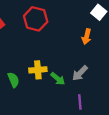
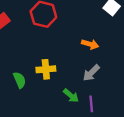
orange arrow: (87, 37) -> (90, 44), moved, turned -88
green arrow: (58, 79) -> (71, 96), moved

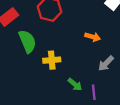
gray arrow: (91, 73) -> (106, 63), moved
green semicircle: (20, 80) -> (27, 41), moved, size x1.5

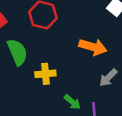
orange arrow: (93, 37) -> (93, 47), size x1.5

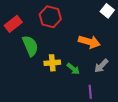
green arrow: (72, 102) -> (73, 69), moved

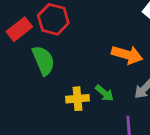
red hexagon: (50, 17) -> (53, 19), moved
yellow cross: (52, 63) -> (77, 99), moved

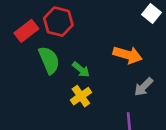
green arrow: (104, 93) -> (81, 70), moved
yellow cross: (77, 99) -> (81, 96), turned -30

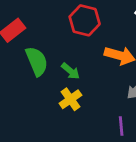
red hexagon: (58, 22) -> (85, 20), moved

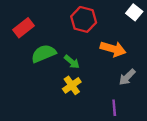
green semicircle: (37, 61) -> (44, 54), turned -90

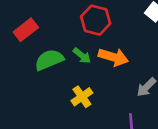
orange arrow: (113, 49) -> (113, 57), moved
green arrow: (72, 62) -> (82, 56), moved

